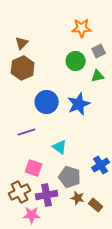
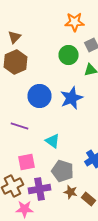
purple line: (27, 132) -> (20, 126), turned 36
pink square: (34, 168) -> (26, 162), turned -30

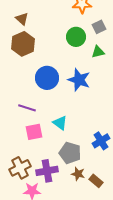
brown triangle: (14, 37) -> (22, 19), turned -32
blue star: (72, 98) -> (79, 80), turned -30
pink square: (26, 162) -> (34, 132), moved

